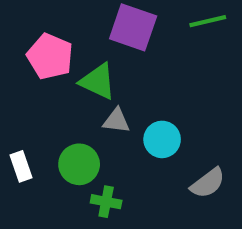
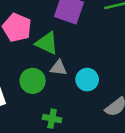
green circle: (79, 164) -> (33, 81), moved

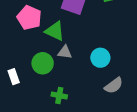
cyan circle: (87, 80) -> (100, 58), moved

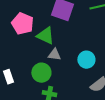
green circle: (43, 63) -> (41, 73), moved

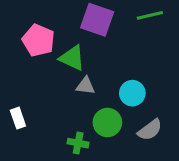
green circle: (41, 73) -> (107, 122), moved

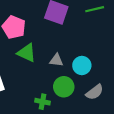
green triangle: (72, 58) -> (27, 53), moved
gray triangle: (85, 86) -> (56, 60), moved

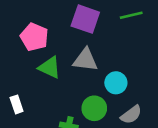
gray triangle: (56, 60) -> (85, 60), moved, size x1.5

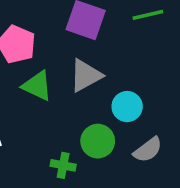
gray triangle: (85, 60) -> (86, 75), turned -36

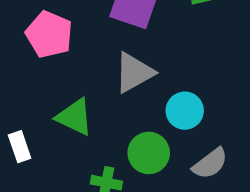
green triangle: (37, 86) -> (75, 117), moved

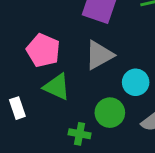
pink pentagon: (49, 34) -> (43, 50), moved

